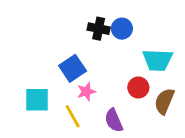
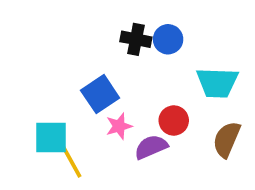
red circle: (138, 87) -> (174, 121), moved
yellow line: (73, 116) -> (72, 162), moved
purple semicircle: (114, 120) -> (151, 147), moved, turned 90

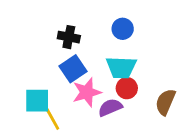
black cross: (136, 39) -> (69, 37), moved
cyan trapezoid: (217, 83) -> (121, 67), moved
pink star: (119, 126) -> (87, 92), size x1.5

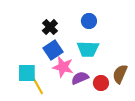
black cross: (69, 37) -> (50, 27), turned 35
red circle: (127, 88) -> (101, 83), moved
pink star: (87, 92) -> (63, 67), turned 30

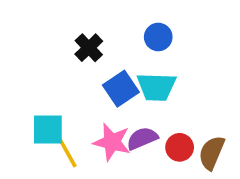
blue square: (53, 50) -> (121, 89), moved
pink star: (63, 67) -> (112, 142), moved
brown semicircle: (120, 74) -> (212, 153), moved

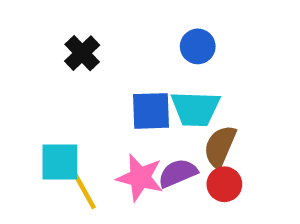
black cross: (89, 48) -> (82, 53), moved
blue square: (121, 89) -> (151, 111), turned 32
brown semicircle: (212, 153) -> (220, 146), moved

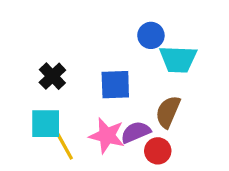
black cross: (82, 53) -> (52, 76), moved
cyan trapezoid: (196, 109) -> (178, 59), moved
red circle: (224, 184) -> (158, 151), moved

